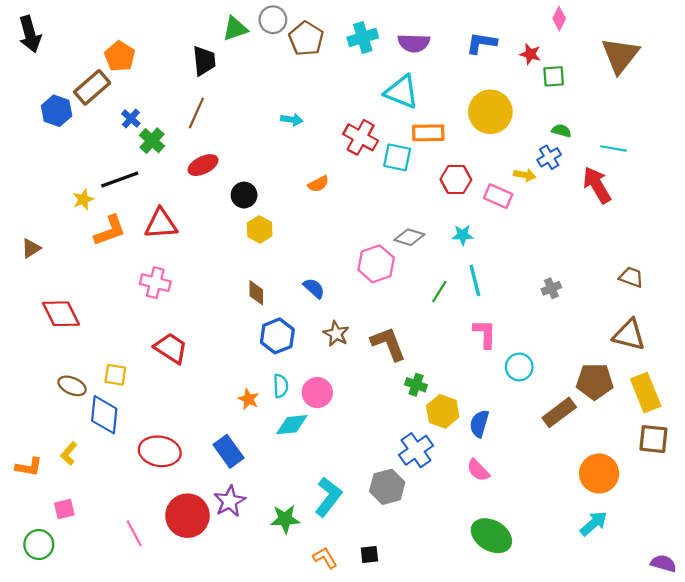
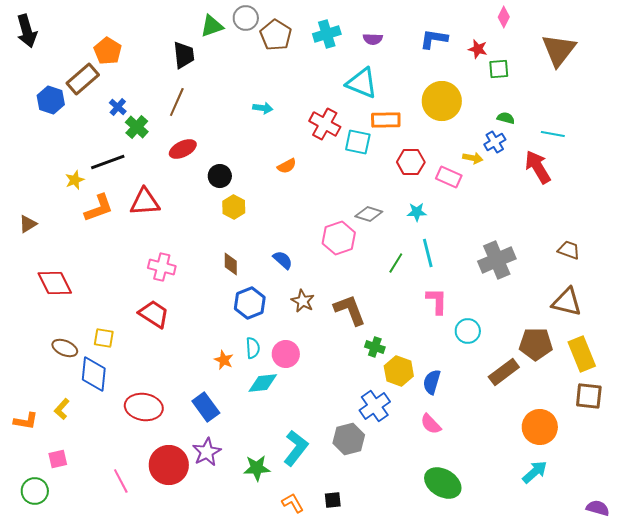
purple semicircle: (414, 43) -> (373, 39), size x0.7
pink cross: (155, 283) -> (162, 267), moved
gray cross: (551, 288) -> (497, 260), size x2.0

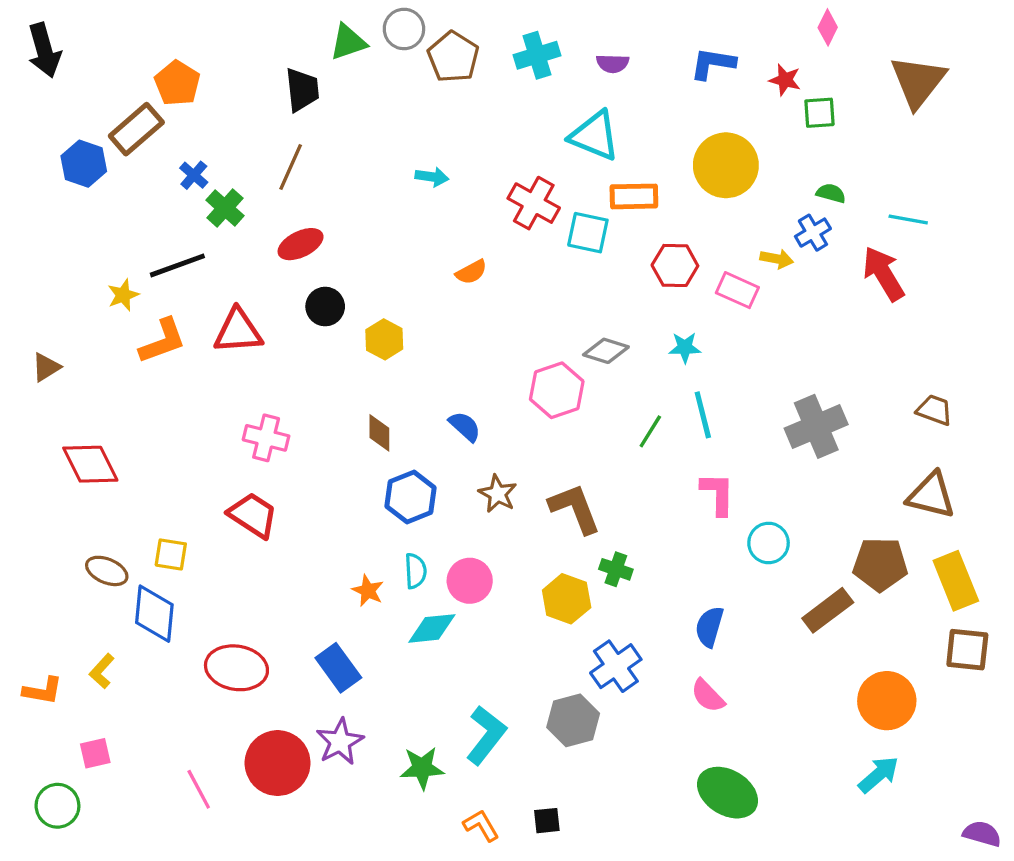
black circle: (220, 176) -> (325, 307), moved
yellow hexagon: (399, 371) -> (567, 599), moved

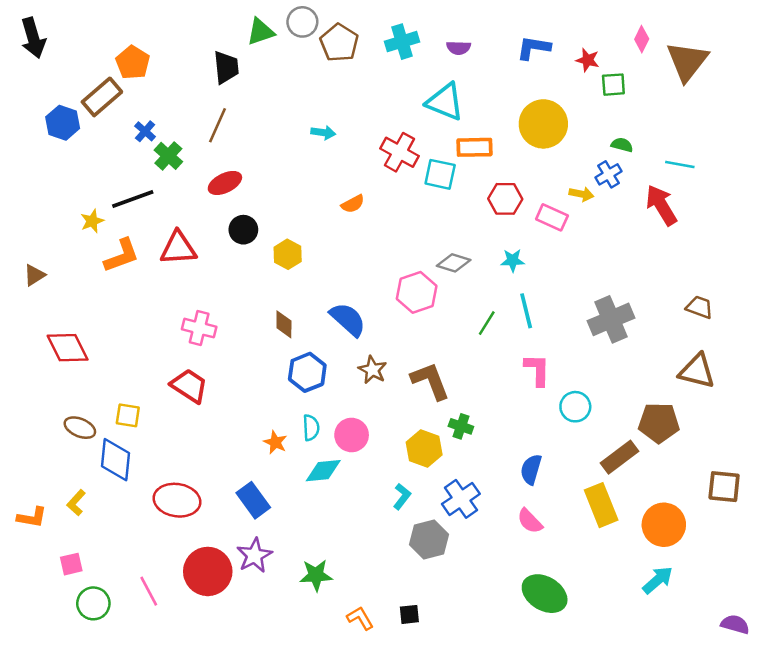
pink diamond: (828, 27) -> (642, 39), moved
blue semicircle: (465, 426) -> (348, 319), size x1.5
yellow rectangle: (956, 581) -> (601, 505), moved
cyan L-shape: (486, 735) -> (402, 496), moved, size x0.6
green circle: (57, 806) -> (93, 603), moved

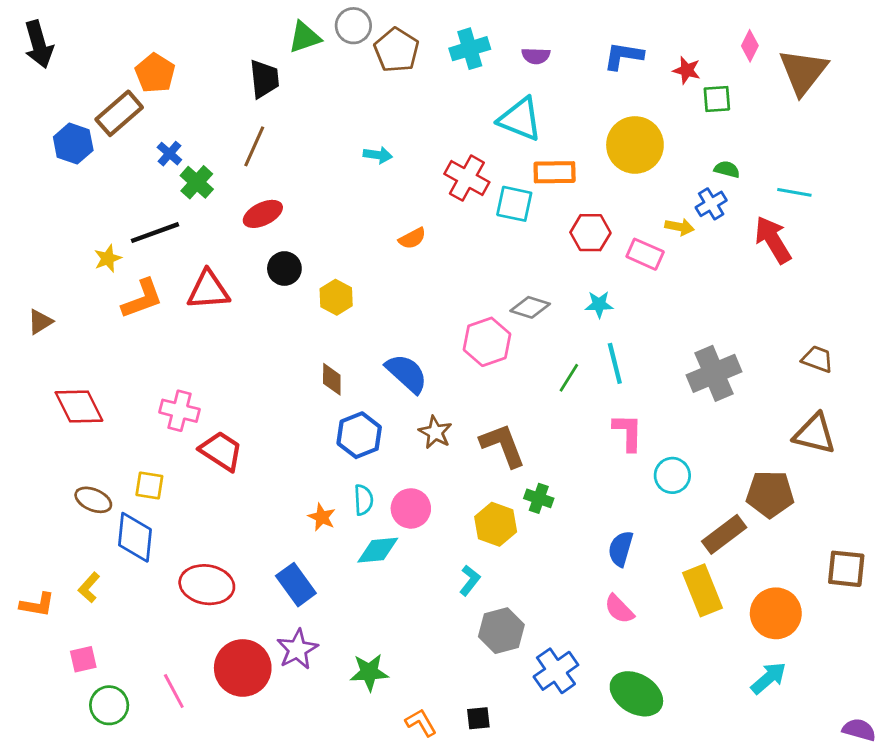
pink cross: (199, 328) -> (180, 411), moved
blue cross: (461, 499) -> (556, 671), moved

